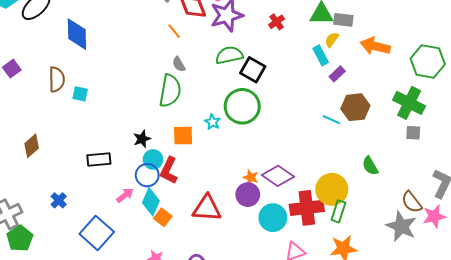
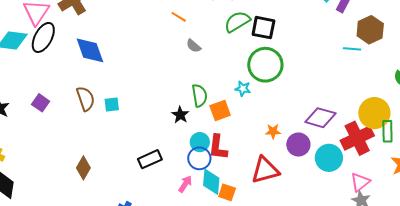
green semicircle: (170, 91) -> (199, 96), moved, size x0.7
black star: (142, 139) -> (180, 115), moved
orange star: (251, 177) -> (273, 131), moved

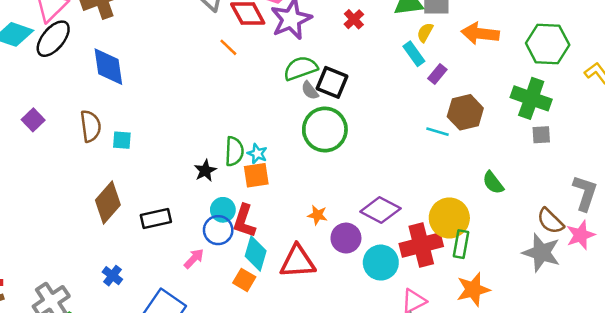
gray semicircle: (194, 46) -> (310, 90), moved
cyan star: (243, 89) -> (257, 154), moved
brown diamond: (83, 168) -> (108, 202), moved, size x1.4
cyan diamond: (211, 182) -> (256, 253), moved

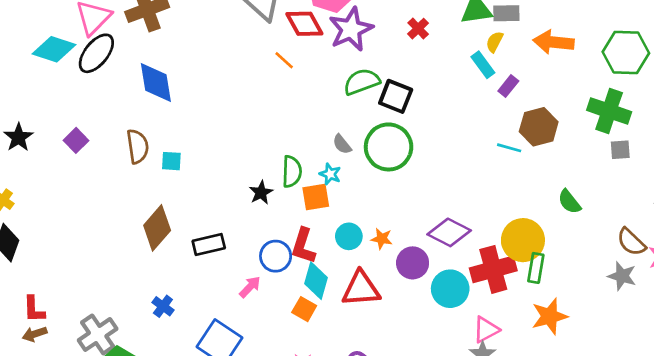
gray semicircle: (310, 90) -> (342, 144), moved
cyan star: (257, 154) -> (330, 174), moved
cyan circle: (223, 210) -> (349, 236), moved
gray star: (541, 253) -> (622, 276), size x0.7

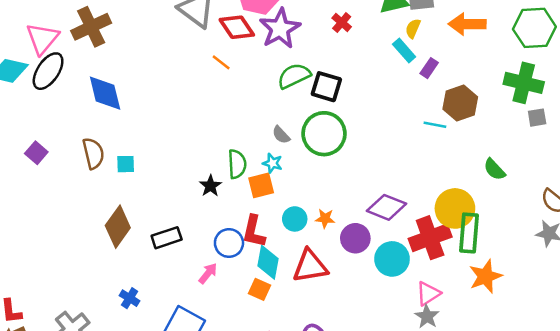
green rectangle: (536, 268) -> (469, 233), size x1.4

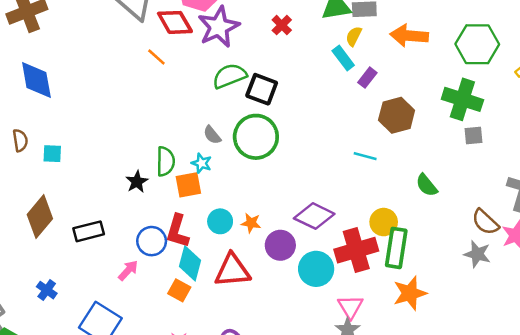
cyan line: (435, 125) -> (365, 156), moved
brown semicircle: (93, 153) -> (20, 140), size x0.7
yellow circle: (455, 208) -> (384, 222), size x0.7
pink triangle: (428, 294) -> (350, 307), turned -32

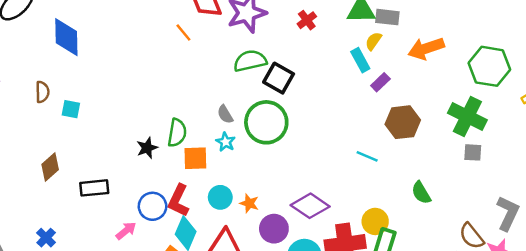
orange arrow: (409, 36) -> (426, 48), turned -32
cyan star: (201, 163) -> (226, 142), moved
brown diamond: (40, 217) -> (50, 167), size x0.7

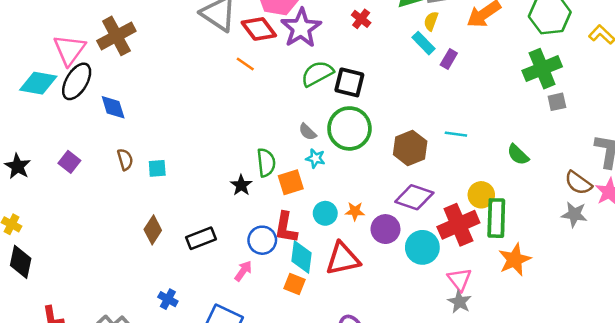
blue diamond: (66, 37) -> (113, 107), moved, size x0.7
green cross: (467, 116) -> (542, 69), turned -33
brown hexagon: (403, 122) -> (410, 148), moved

